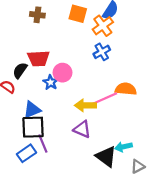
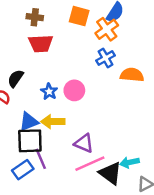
red trapezoid: (39, 58) -> (41, 44), moved
pink circle: (62, 73) -> (74, 90), moved
orange semicircle: (126, 89) -> (132, 75), moved
pink line: (104, 99) -> (90, 164), moved
yellow arrow: (85, 105) -> (53, 122), moved

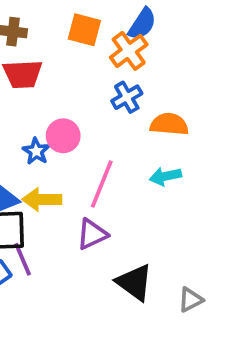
pink circle: (74, 90) -> (63, 136), moved
purple triangle: (84, 143) -> (92, 234), turned -48
cyan arrow: (130, 162) -> (165, 176), moved
pink line: (90, 164) -> (102, 184), moved, turned -44

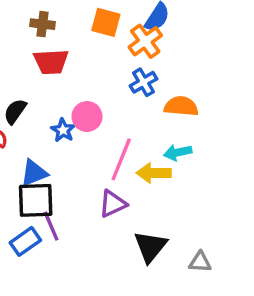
yellow arrow: (42, 199) -> (154, 173), moved
black triangle: (135, 282) -> (150, 247), turned 33
gray triangle: (190, 300) -> (200, 262), turned 30

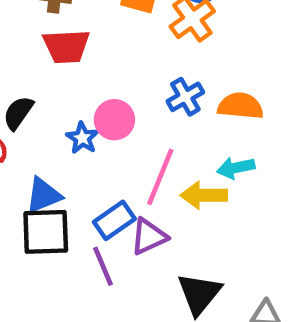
blue cross: (143, 82) -> (185, 97), moved
purple line: (51, 226) -> (103, 266), moved
blue rectangle: (25, 241) -> (114, 220), moved

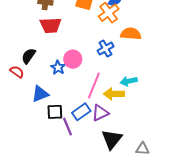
orange semicircle: (240, 106) -> (131, 34), moved
blue rectangle: (114, 220) -> (81, 112), moved
black square: (46, 232) -> (55, 112), moved, size x0.7
purple triangle: (149, 236) -> (100, 113), moved

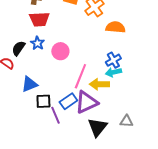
blue cross: (105, 49) -> (113, 60), moved
blue star: (58, 68) -> (37, 43), moved
purple triangle: (100, 113) -> (86, 102), size x1.4
gray triangle: (142, 149) -> (126, 121), moved

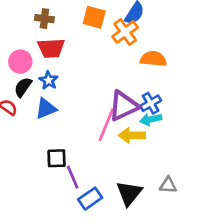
pink circle: (60, 51) -> (20, 62), moved
blue triangle: (29, 84) -> (46, 109), moved
blue rectangle: (68, 101) -> (90, 199), moved
purple triangle: (86, 102) -> (124, 106), moved

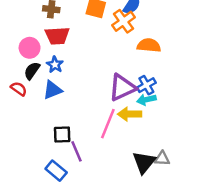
pink line: (106, 125) -> (108, 124), moved
black triangle: (129, 193) -> (144, 162), moved
blue rectangle: (90, 199) -> (56, 171), moved, turned 75

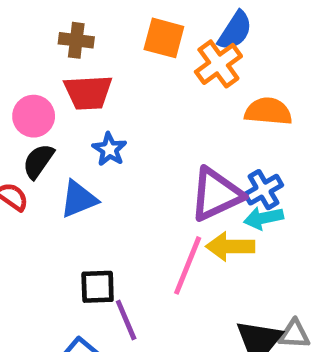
blue star: (55, 65) -> (109, 149), moved

